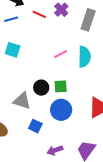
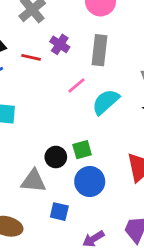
pink line: (61, 54) -> (76, 85), moved
cyan semicircle: (84, 57) -> (106, 102), turned -120

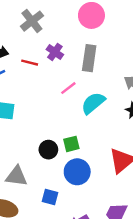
gray triangle: (33, 181) -> (16, 176), moved

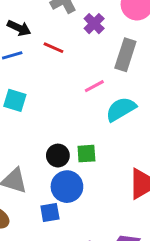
purple cross: (55, 52) -> (94, 24), moved
blue circle: (77, 172) -> (67, 187), moved
blue square: (50, 197) -> (50, 213), turned -35

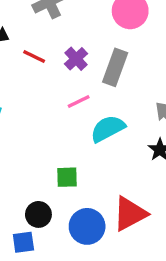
purple cross: (94, 24) -> (76, 59), moved
black circle: (58, 156) -> (38, 214), moved
blue circle: (67, 187) -> (87, 226), moved

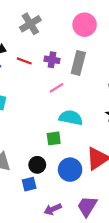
purple cross: (76, 59) -> (52, 60), turned -32
cyan semicircle: (108, 129) -> (71, 118), moved, turned 45

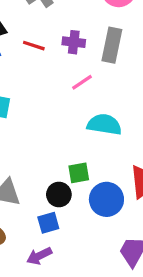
green square: (54, 138) -> (79, 173), moved
purple arrow: (53, 209) -> (39, 256), moved

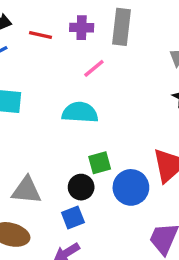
cyan semicircle: (104, 124) -> (80, 112), moved

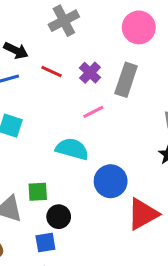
purple cross: (82, 28) -> (90, 73), turned 30
green square: (100, 163) -> (38, 192), moved
blue circle: (131, 187) -> (111, 181), moved

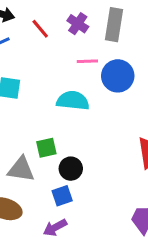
red line: (51, 71) -> (40, 29), turned 35
pink line: (93, 112) -> (87, 61), turned 35
blue circle: (111, 181) -> (118, 76), moved

